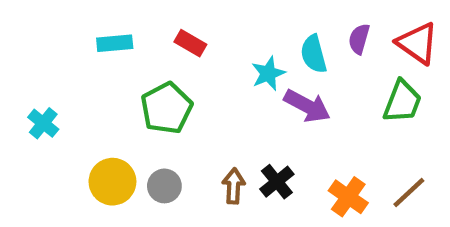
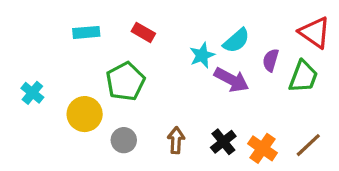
purple semicircle: (359, 39) -> (271, 60), moved
cyan semicircle: (314, 54) -> (236, 41), turned -116
yellow circle: (112, 182) -> (85, 114), moved
black cross: (277, 182) -> (223, 142), moved

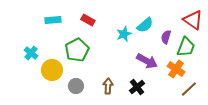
purple arrow: (231, 80) -> (147, 61), moved
cyan cross: (32, 93) -> (31, 53), moved
orange cross: (262, 148) -> (176, 69), moved

